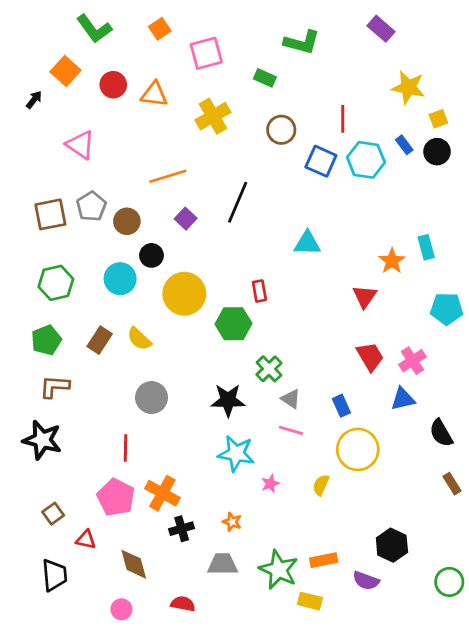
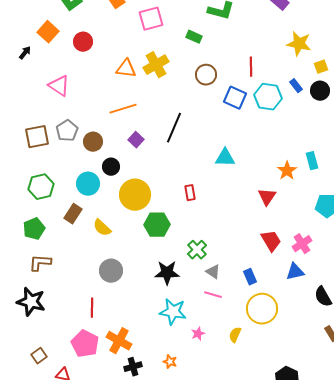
orange triangle: (154, 94) -> (126, 69), moved
green hexagon: (233, 324) -> (157, 225), moved
brown rectangle: (100, 340) -> (73, 214), moved

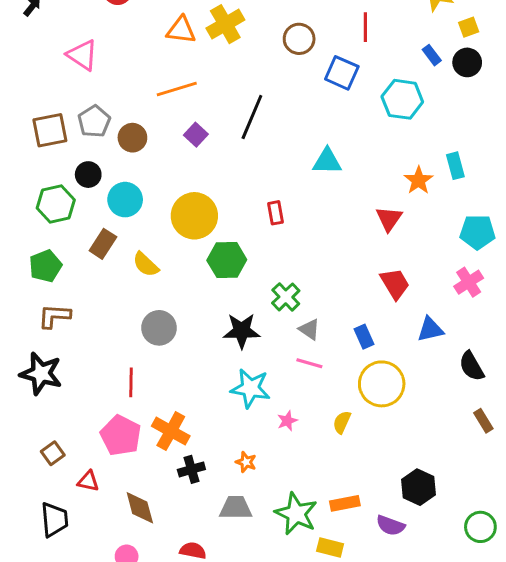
cyan hexagon: (268, 97) -> (402, 99), moved
black circle: (111, 167) -> (88, 175), moved
pink cross: (302, 244) -> (469, 282), moved

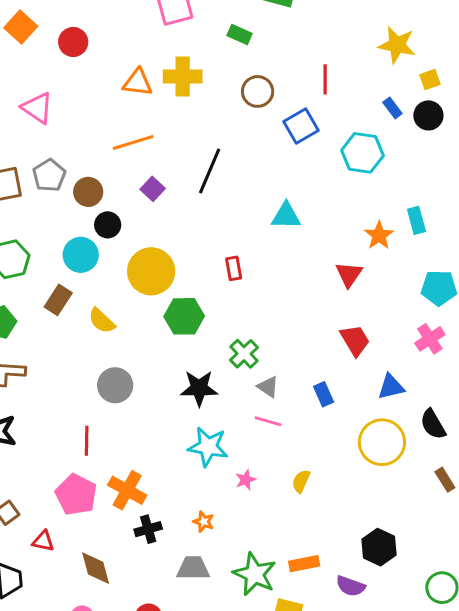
yellow cross: (225, 24) -> (183, 76), turned 30
blue square: (342, 73) -> (301, 126), turned 36
black circle: (88, 175) -> (108, 225), moved
yellow circle: (382, 384) -> (382, 442), moved

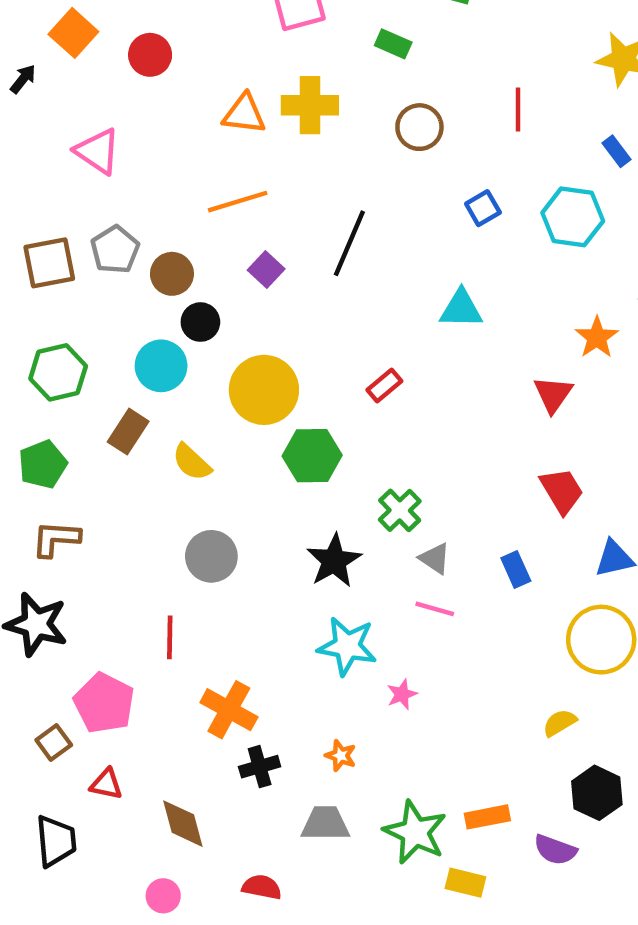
blue square: (301, 126) -> (483, 208), moved, size x0.7
red rectangle: (234, 268) -> (384, 386), turned 60
black star: (199, 388) -> (334, 561), turned -30
yellow semicircle: (301, 481) -> (560, 723), moved, turned 35
pink pentagon: (76, 495) -> (104, 703), moved

